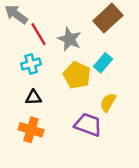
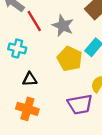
cyan cross: (31, 64) -> (17, 48), moved, turned 30
purple trapezoid: (88, 125) -> (80, 104), turned 150

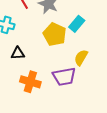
orange cross: (27, 109) -> (30, 82), moved

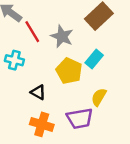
black triangle: (18, 53) -> (38, 92), moved, turned 32

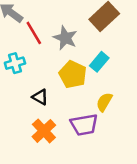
cyan cross: (14, 60) -> (15, 63), turned -30
orange cross: (42, 124) -> (44, 131), turned 30

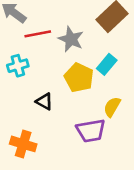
red line: (34, 33) -> (38, 34), turned -70
orange cross: (44, 131) -> (23, 144), moved, turned -30

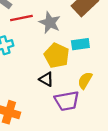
cyan rectangle: (107, 64) -> (80, 44), turned 42
black triangle: (44, 101) -> (46, 79), moved

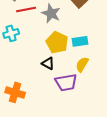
cyan rectangle: (80, 44) -> (80, 41), moved

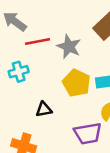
black triangle: (48, 63) -> (44, 109), moved, turned -40

